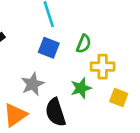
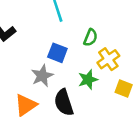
blue square: (49, 48) -> (57, 53), moved
yellow cross: (103, 67) -> (108, 59), turned -35

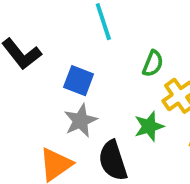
blue square: (57, 53) -> (79, 81), moved

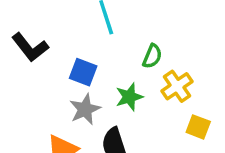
green star: (149, 126) -> (129, 97), moved

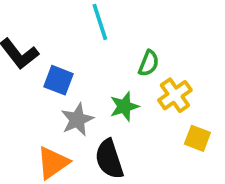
blue square: (83, 72) -> (59, 80), moved

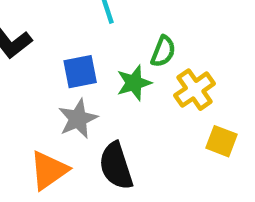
blue square: (59, 80) -> (80, 72), moved, turned -32
green star: (124, 106) -> (134, 83), moved

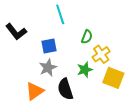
green star: (134, 83) -> (85, 70), moved
yellow square: (221, 141) -> (113, 78), size x1.5

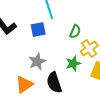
blue square: (49, 46) -> (38, 29), moved

